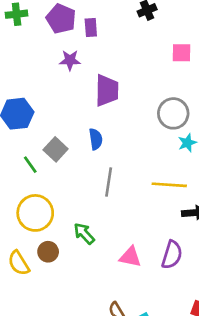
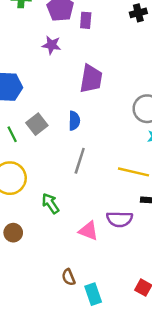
purple star: (70, 60) -> (52, 45), moved
brown circle: (48, 252) -> (13, 233), moved
purple semicircle: (172, 255) -> (120, 219), moved, turned 65

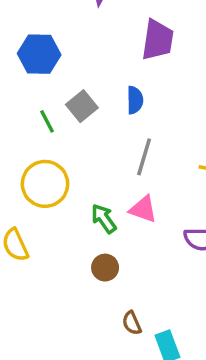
pink triangle: (88, 231) -> (143, 209), moved
brown circle: (13, 233) -> (105, 268), moved

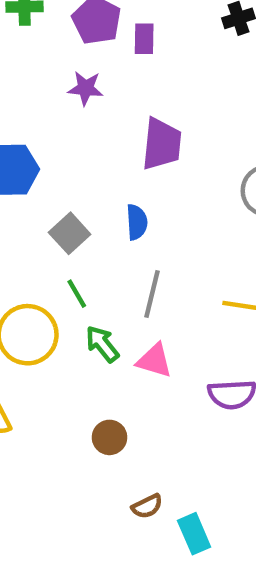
green line: (47, 121) -> (77, 294), moved
green arrow: (104, 219) -> (102, 344), moved
brown semicircle: (132, 323) -> (147, 506), turned -90

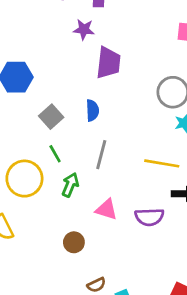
purple star: (86, 88) -> (84, 29), moved
green arrow: (102, 344) -> (70, 185), turned 60
pink triangle: (154, 361) -> (106, 209), moved

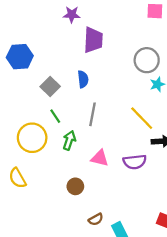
yellow line: (162, 163) -> (142, 118), turned 40

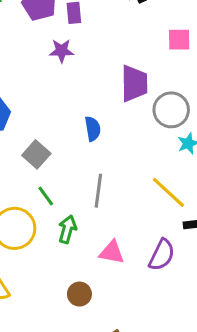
purple trapezoid: (93, 40) -> (134, 83), moved
blue semicircle: (83, 79) -> (93, 129), moved
purple semicircle: (135, 162) -> (162, 255), turned -55

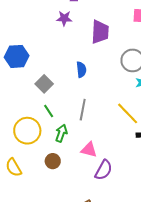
purple trapezoid: (134, 83) -> (100, 32), moved
purple semicircle: (162, 255) -> (104, 170), moved
brown circle: (79, 294) -> (53, 161), moved

